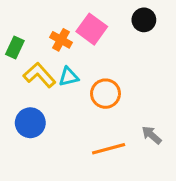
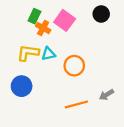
green rectangle: (15, 48) -> (34, 16), moved
yellow L-shape: (39, 75) -> (28, 53), turned -40
gray arrow: (152, 135) -> (107, 95), turned -72

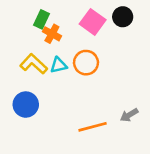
pink square: (65, 20) -> (93, 22), moved
yellow L-shape: (28, 53) -> (34, 64), turned 35
orange circle: (74, 66) -> (86, 63), moved

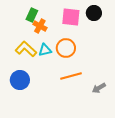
pink square: (93, 22) -> (71, 17), turned -30
orange line: (93, 127) -> (71, 76), moved

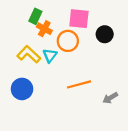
black circle: (94, 13) -> (105, 34), moved
orange circle: (66, 48) -> (68, 41), moved
cyan triangle: (45, 50) -> (50, 55), turned -40

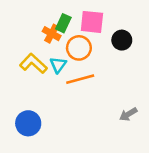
green rectangle: (35, 16) -> (63, 23), moved
orange line: (79, 84) -> (80, 79), moved
blue circle: (22, 89) -> (28, 123), moved

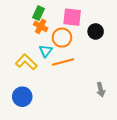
green rectangle: (63, 23) -> (39, 13), moved
yellow L-shape: (33, 64) -> (26, 62), moved
gray arrow: (128, 114) -> (101, 90), turned -72

